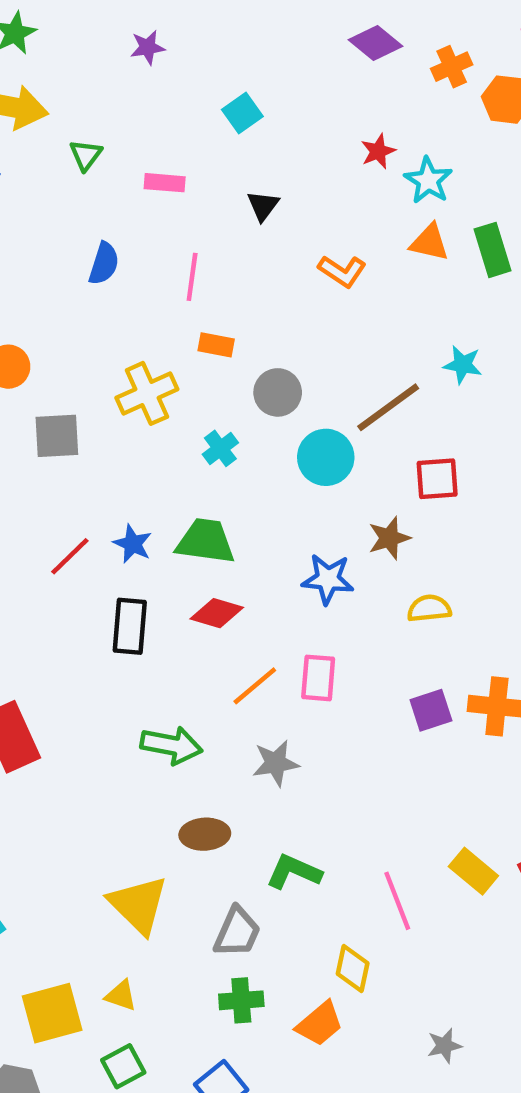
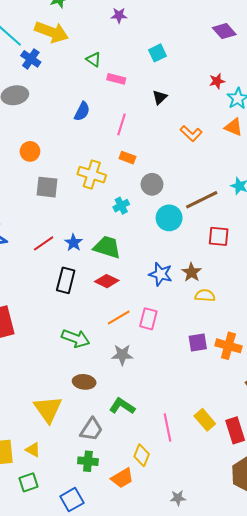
green triangle: (86, 155) -> (93, 59), moved, turned -42
yellow cross: (147, 393) -> (92, 175), turned 32
brown star: (389, 538) -> (191, 272), moved, turned -30

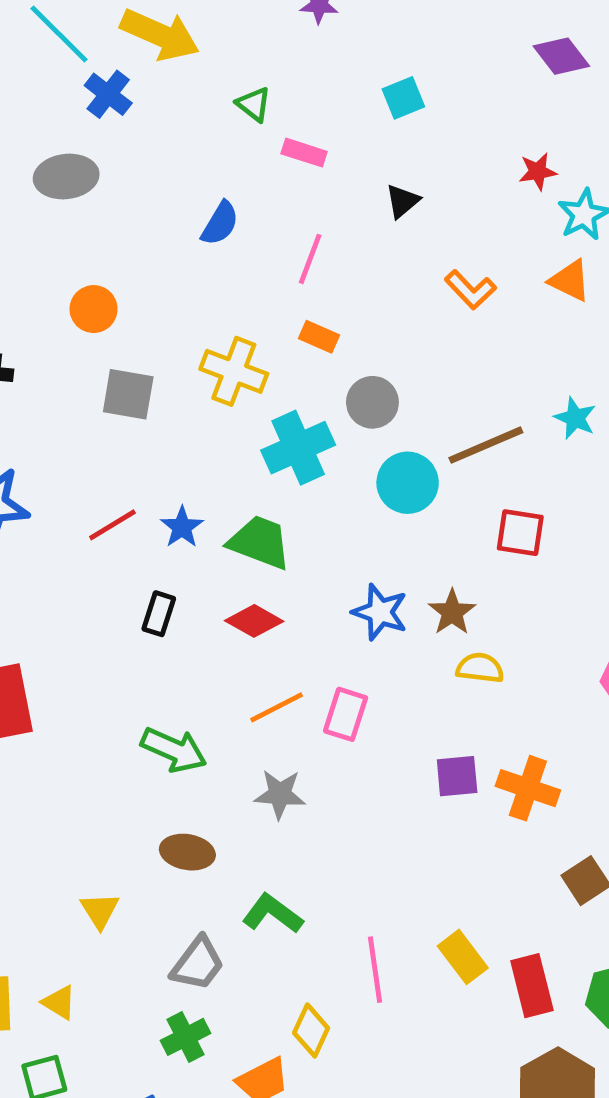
cyan cross: (121, 206) -> (298, 448), size x1.8
black rectangle: (66, 280) -> (159, 614), size x0.7
yellow triangle: (48, 409) -> (100, 910), size x0.6
green cross: (88, 461) -> (185, 1037), turned -36

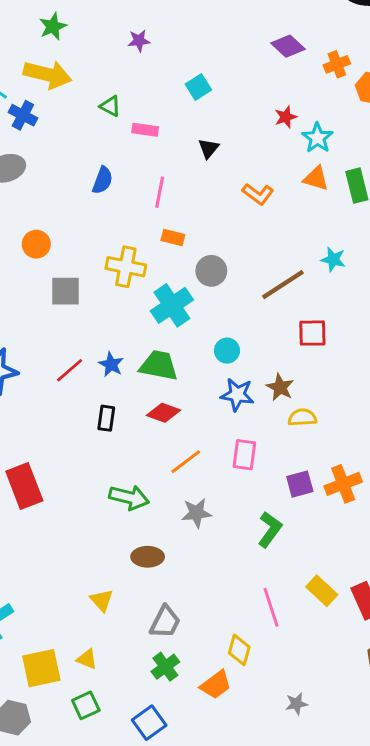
cyan circle: (408, 483) -> (227, 351), moved, size x0.7
pink rectangle: (346, 714) -> (244, 455), moved
orange cross: (528, 788) -> (343, 484), turned -30
green L-shape: (272, 914) -> (270, 529), moved, turned 99

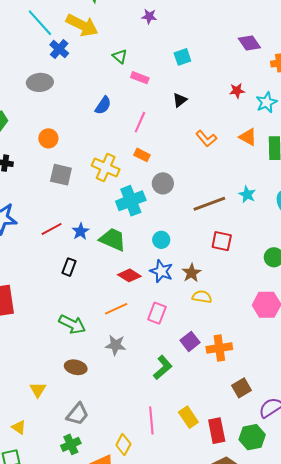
cyan star: (317, 138) -> (266, 102), moved
red diamond: (164, 413) -> (129, 275), moved
purple square: (300, 484) -> (190, 341), turned -36

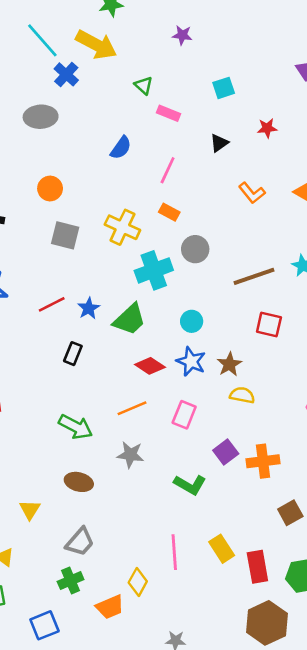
red star: (237, 91) -> (267, 128), moved
green trapezoid: (113, 239) -> (130, 319), turned 112
green L-shape: (163, 368) -> (190, 485), turned 70

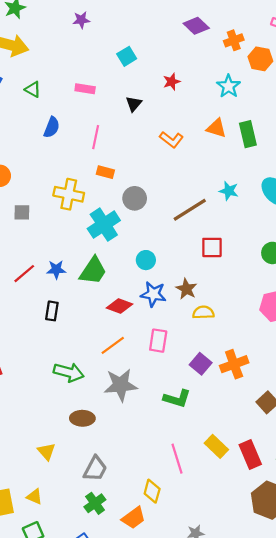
green triangle: (144, 85) -> (33, 89), moved
gray square: (65, 235) -> (22, 212), size x0.7
blue star: (89, 308) -> (56, 269), turned -30
gray star: (130, 455) -> (121, 385), size x1.4

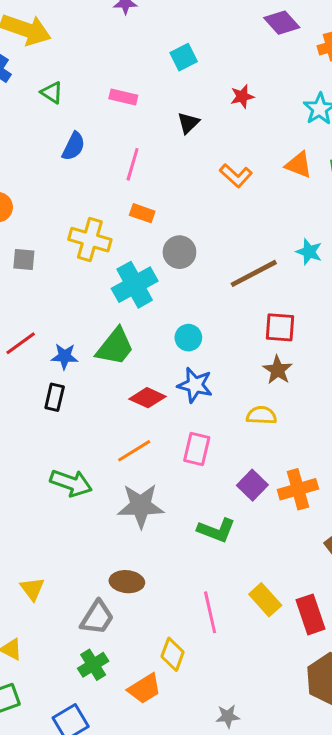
blue star: (56, 269) -> (65, 356), moved
brown star: (186, 289) -> (278, 370), moved
brown ellipse: (82, 418) -> (127, 582), moved

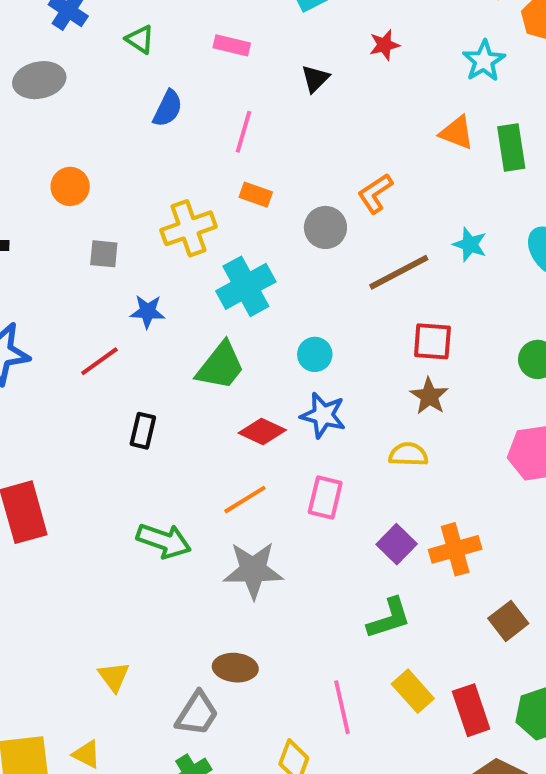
orange L-shape: (236, 176) -> (375, 193), moved, turned 104
yellow cross: (90, 240) -> (189, 228), turned -36
gray circle: (179, 252) -> (325, 227), moved
blue star: (65, 356) -> (147, 311), moved
green L-shape: (216, 530) -> (389, 618), moved, turned -39

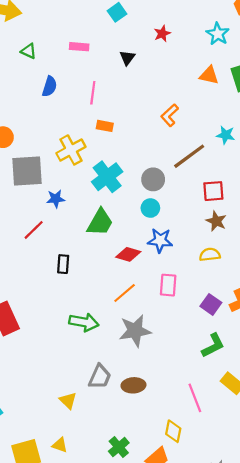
gray circle: (325, 227) -> (153, 179), moved
gray square: (104, 254) -> (27, 171), size x2.0
gray trapezoid: (197, 714) -> (100, 377), moved

